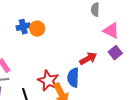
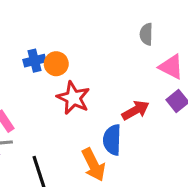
red star: (48, 81) -> (73, 98), moved

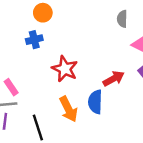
orange circle: (56, 64) -> (43, 13), moved
orange arrow: (94, 165) -> (68, 109), moved

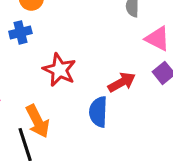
orange arrow: (68, 109) -> (38, 121), moved

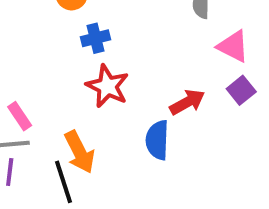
blue cross: (20, 32) -> (95, 38), moved

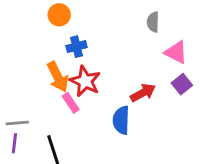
pink rectangle: (20, 116) -> (71, 103), moved
orange arrow: (80, 152) -> (58, 77), moved

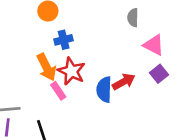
blue semicircle: (121, 120) -> (104, 89), moved

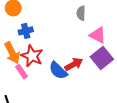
purple square: (159, 74) -> (102, 58), size x1.5
blue semicircle: (104, 89) -> (58, 71), turned -48

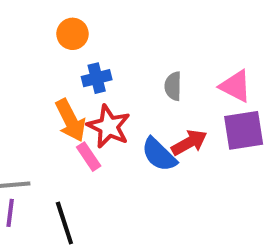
gray semicircle: (81, 13) -> (173, 86), moved
purple square: (102, 58) -> (244, 130), turned 30

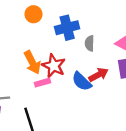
blue cross: (97, 78) -> (67, 28), moved, size x1.5
pink rectangle: (89, 157) -> (42, 83), turned -72

